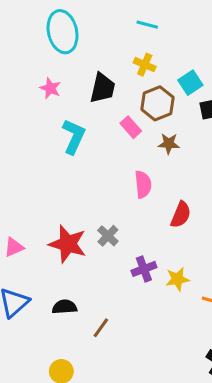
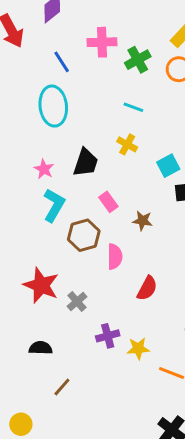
pink star: (50, 88) -> (44, 169), moved
brown hexagon: (157, 103) -> (84, 235), moved
red star: (68, 244) -> (41, 285), moved
black semicircle: (65, 307) -> (41, 348), moved

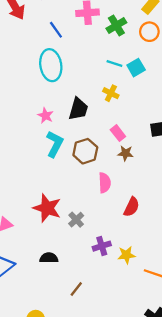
cyan square: (168, 166) -> (136, 68), moved
pink rectangle: (108, 202) -> (118, 133), moved
brown hexagon: (84, 235) -> (85, 151), moved
brown line: (62, 387) -> (76, 289), moved

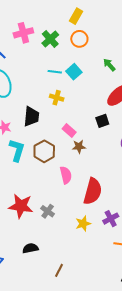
red semicircle: (132, 207) -> (93, 191), size x1.5
purple cross: (102, 246) -> (111, 219), moved
yellow star: (126, 255) -> (83, 224), moved

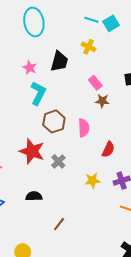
brown hexagon: (44, 151) -> (54, 121), moved
red semicircle: (93, 191) -> (108, 149), size x0.6

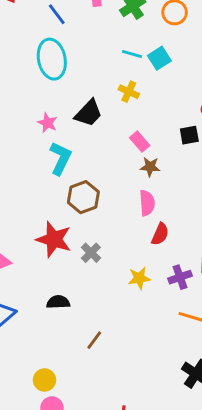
black trapezoid: (59, 61) -> (89, 113), turned 30
pink semicircle: (84, 128) -> (147, 203), moved

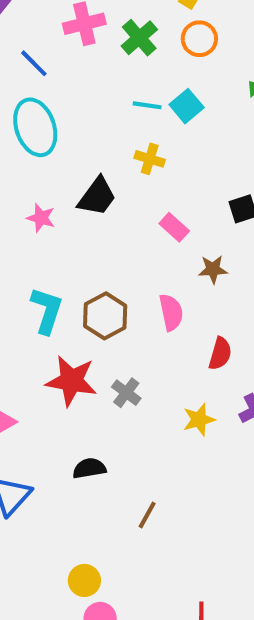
cyan L-shape: (60, 158) -> (47, 311), moved
brown star: (150, 167) -> (213, 269), moved
pink semicircle: (147, 203) -> (171, 312), moved

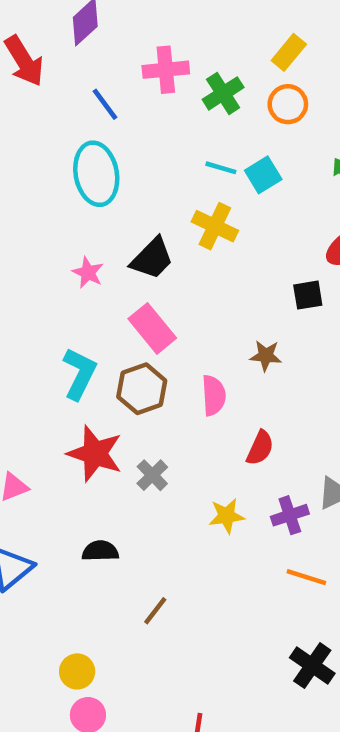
yellow cross: (150, 159) -> (215, 226), size x1.4
pink rectangle: (174, 227) -> (152, 328), moved, size x1.5

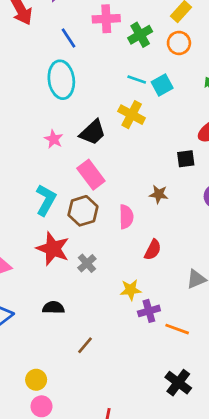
purple cross: (290, 515) -> (149, 311), moved

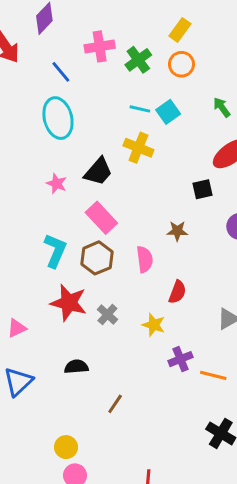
yellow star: (131, 290) -> (154, 325), moved, turned 30

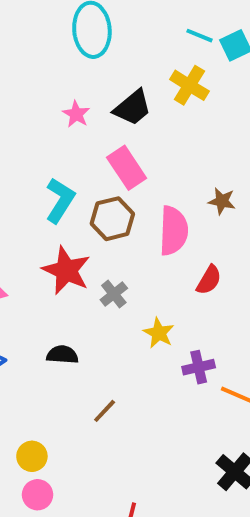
pink semicircle: (145, 259) -> (174, 231), size x1.4
yellow star: (154, 325) -> (159, 333), moved

